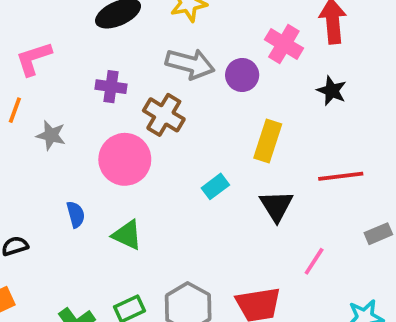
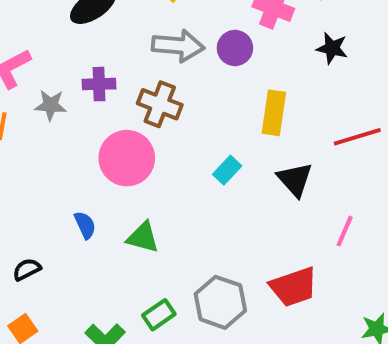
gray star: (51, 135) -> (51, 105), moved

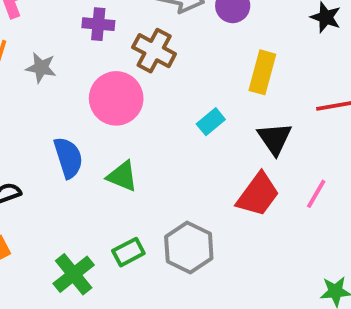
gray star: (51, 105) -> (41, 68), moved
blue semicircle: (85, 225) -> (68, 158), size x1.5
red trapezoid: (294, 287) -> (258, 195), moved, turned -42

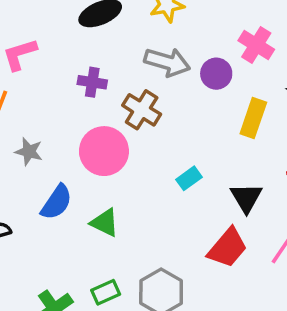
gray star: (41, 68) -> (29, 152), moved
yellow rectangle: (262, 72) -> (253, 118), moved
blue semicircle: (68, 158) -> (57, 202), turned 48

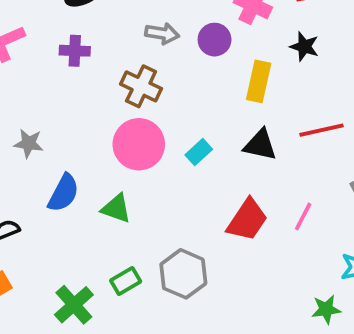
gray arrow: (167, 62) -> (162, 33), size x0.7
purple cross: (92, 82) -> (75, 51), moved
pink circle: (104, 151) -> (139, 144), moved
black triangle: (246, 198) -> (260, 145), moved, turned -40

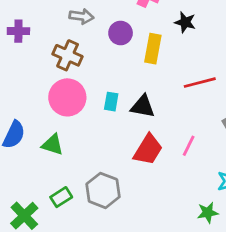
purple circle: (215, 40) -> (121, 33), moved
black triangle: (260, 145) -> (143, 106), moved
cyan rectangle: (199, 152) -> (111, 102), turned -36

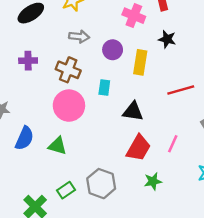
purple cross: (18, 31) -> (28, 61), moved
cyan rectangle: (111, 102) -> (104, 87), moved
green star: (208, 213) -> (153, 181), moved

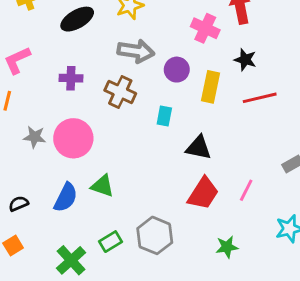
gray arrow: (79, 37) -> (136, 51), size x1.4
red line: (181, 90) -> (260, 98), moved
pink circle: (69, 106) -> (73, 138), moved
blue semicircle: (24, 138) -> (66, 197), moved
green star: (153, 181) -> (227, 247), moved

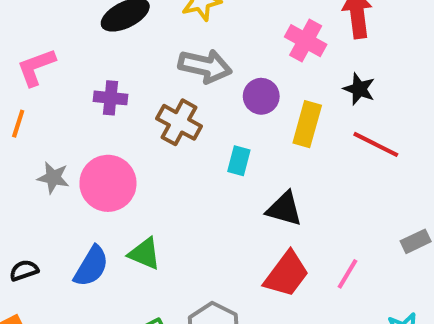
red line: (260, 98) -> (376, 144), turned 36

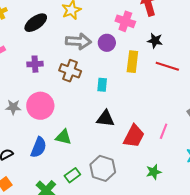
purple circle: (261, 96) -> (107, 43), moved
black triangle: (284, 209) -> (105, 119), moved

